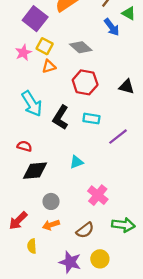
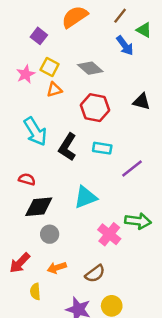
purple square: (35, 19) -> (39, 36), size x0.6
black triangle: (126, 87) -> (142, 102), moved
cyan triangle: (77, 162) -> (85, 197), size x1.5
gray circle: (51, 201) -> (50, 234), moved
green arrow: (123, 225) -> (138, 221), moved

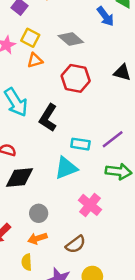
cyan rectangle: (102, 148) -> (80, 144), moved
green arrow: (138, 221) -> (119, 171), moved
gray circle: (50, 234) -> (39, 213), moved
yellow semicircle: (35, 292) -> (27, 262), moved

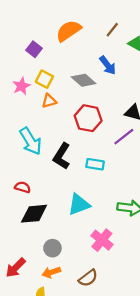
blue arrow: (105, 16) -> (108, 65), moved
purple line: (113, 139) -> (124, 137), moved
cyan rectangle: (80, 144) -> (95, 164), moved

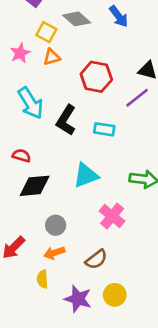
gray diamond: (84, 80) -> (77, 19), moved
pink star: (21, 86) -> (20, 53), moved

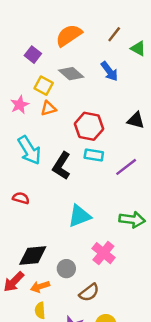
purple line: (137, 98) -> (126, 167), moved
cyan rectangle: (104, 129) -> (94, 155), moved
black diamond: (35, 186) -> (33, 255), moved
gray circle: (56, 225) -> (66, 269), moved
orange arrow: (54, 253) -> (40, 287), moved

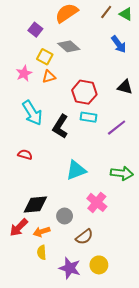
green triangle: (138, 49) -> (126, 14), moved
blue arrow: (109, 71) -> (119, 44), moved

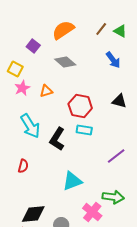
yellow square: (45, 57) -> (15, 69), moved
purple line: (117, 128) -> (116, 156), moved
red semicircle: (25, 155) -> (23, 166), turned 88
green arrow: (122, 173) -> (113, 197), moved

